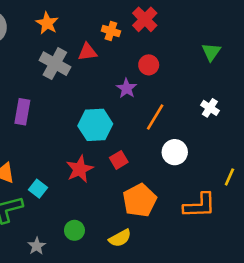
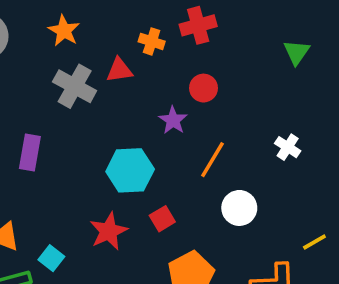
red cross: (145, 19) -> (198, 25), turned 30
green triangle: (211, 52) -> (297, 52), moved
yellow line: (229, 177) -> (314, 242), turned 36

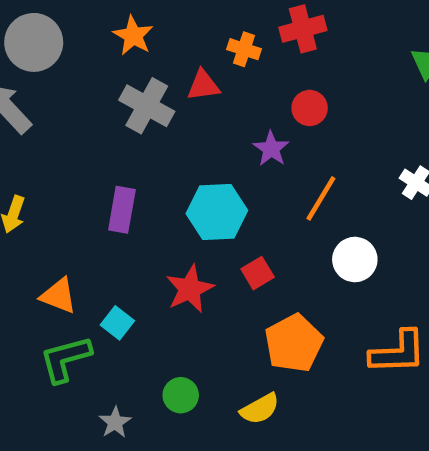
purple rectangle: (30, 152) -> (122, 210), moved

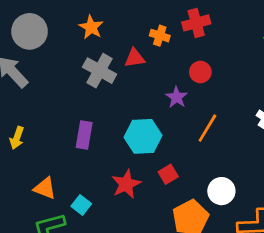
white circle: (355, 260) -> (221, 191), moved

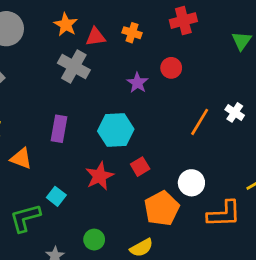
red cross: (196, 23) -> (183, 21), moved
red triangle: (135, 58) -> (95, 37), moved
purple star: (177, 97) -> (137, 83), moved
orange line: (207, 128) -> (200, 122), moved
orange triangle: (45, 188) -> (21, 158), moved

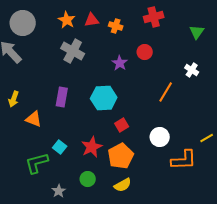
red triangle: (95, 37) -> (92, 20), moved
white cross: (235, 112) -> (192, 70), moved
red star: (100, 176) -> (92, 147), moved
orange pentagon: (162, 208) -> (121, 156), moved

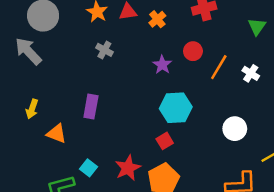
orange cross: (116, 26) -> (157, 19), turned 32
gray cross: (73, 51) -> (104, 50), size x0.6
orange line: (166, 92) -> (219, 67), moved
cyan hexagon: (104, 98) -> (176, 108), moved
white circle: (160, 137) -> (235, 129), moved

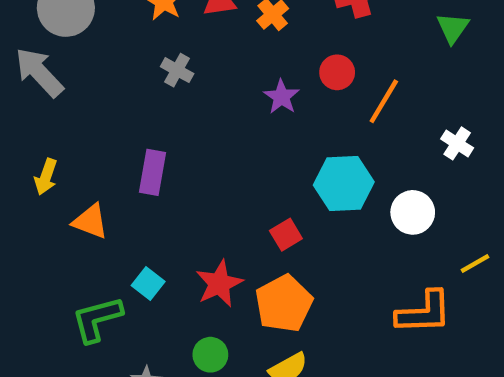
white cross: (251, 73) -> (457, 143), moved
cyan hexagon: (176, 108) -> (344, 183), moved

